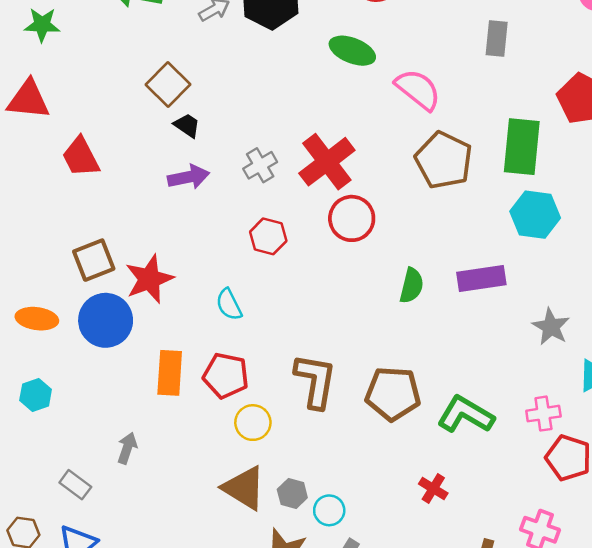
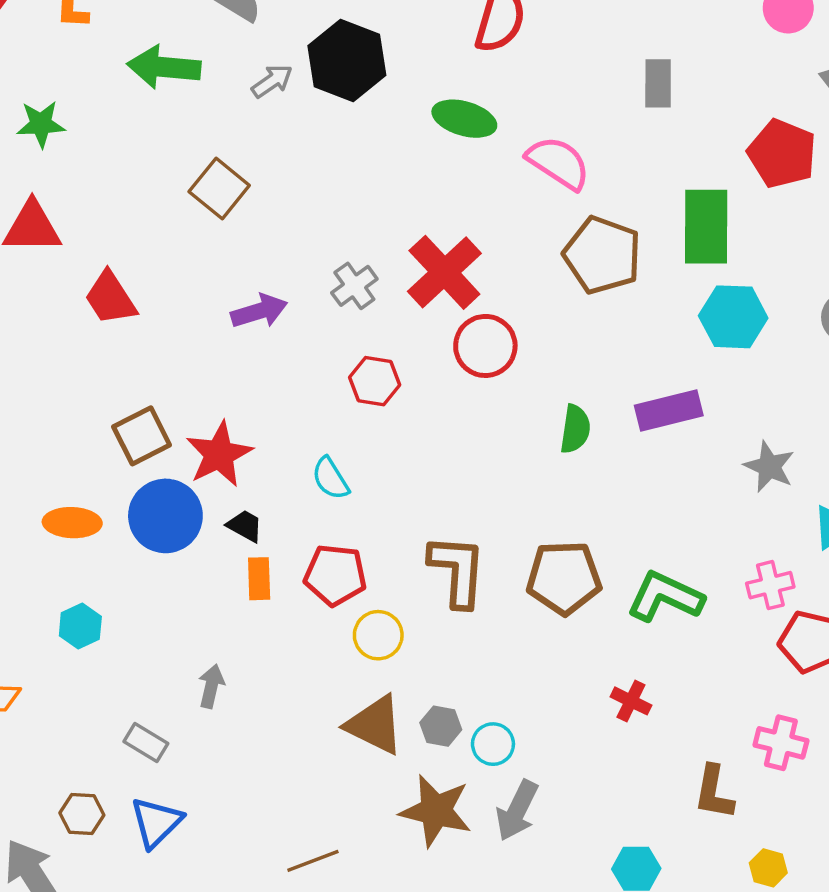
black trapezoid: (187, 125) -> (245, 526), moved
orange rectangle: (170, 373) -> (259, 579), size x0.7

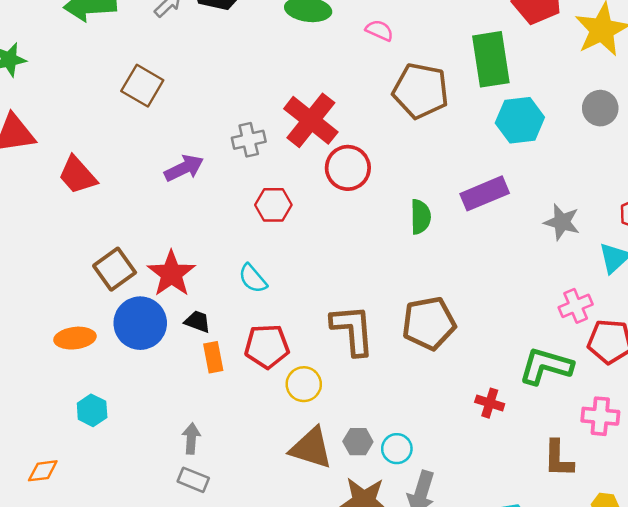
pink semicircle: (558, 163) -> (379, 30), size x0.6
gray cross: (354, 286) -> (249, 140), turned 32
green L-shape: (665, 597) -> (546, 366), moved
gray rectangle: (146, 742) -> (193, 480), moved

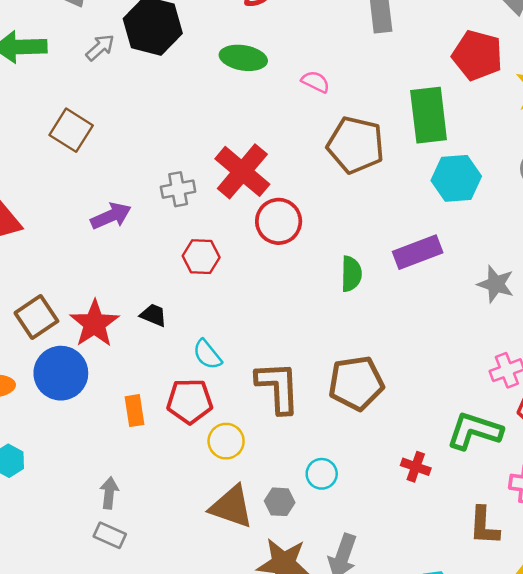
cyan semicircle: (253, 279) -> (207, 355), moved
black trapezoid: (197, 322) -> (153, 315), moved
cyan circle: (397, 449) -> (322, 474), moved

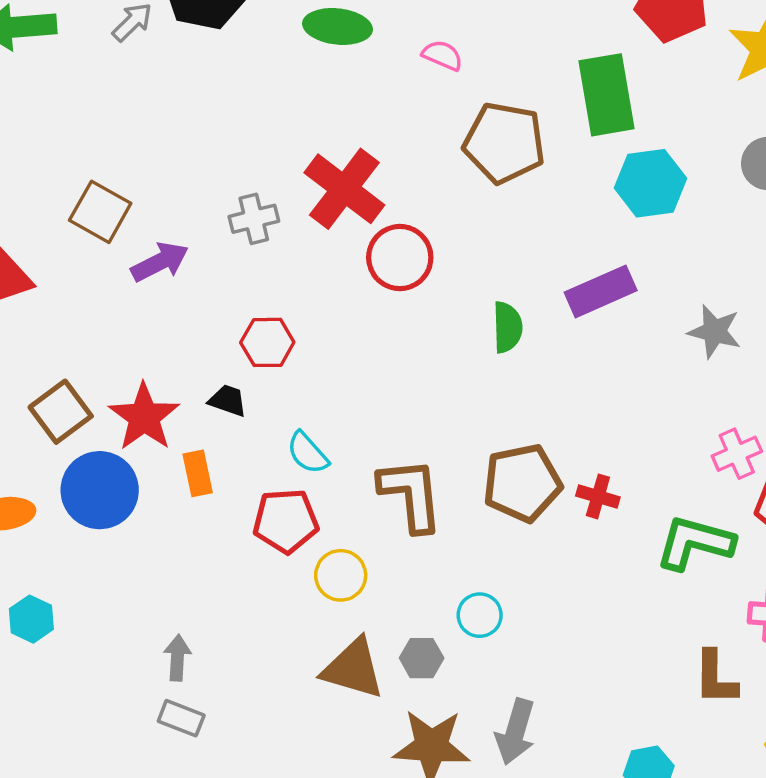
brown square: (71, 130) -> (100, 212), moved
red hexagon: (201, 257) -> (267, 342), moved
orange rectangle: (134, 411) -> (198, 473), moved
red cross: (416, 467) -> (598, 496), moved

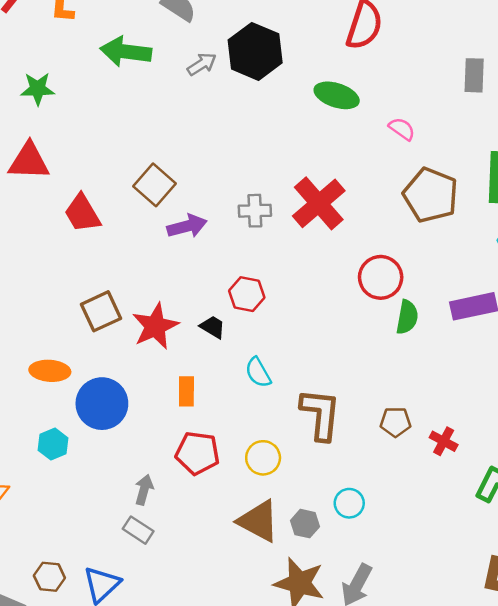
red circle: (400, 258) -> (381, 277), moved
orange rectangle: (198, 473) -> (186, 391), moved
brown pentagon: (522, 483) -> (396, 422), size x0.6
blue circle: (100, 490) -> (102, 404), moved
red pentagon: (286, 521) -> (197, 453), moved

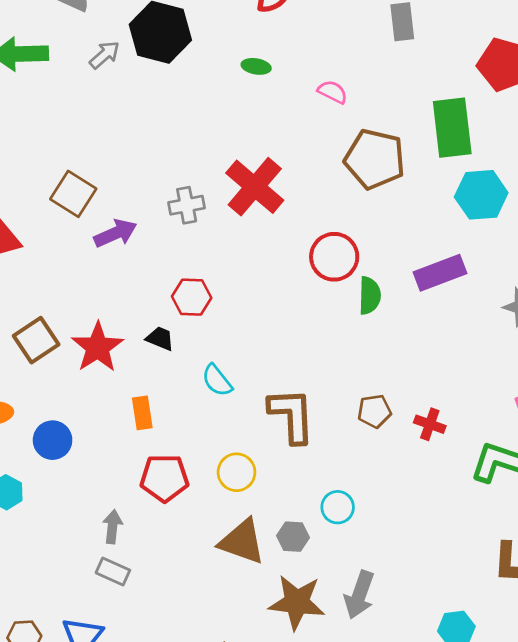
green ellipse: (337, 95) -> (256, 66), size x0.6
blue circle: (102, 404) -> (53, 440), size x0.7

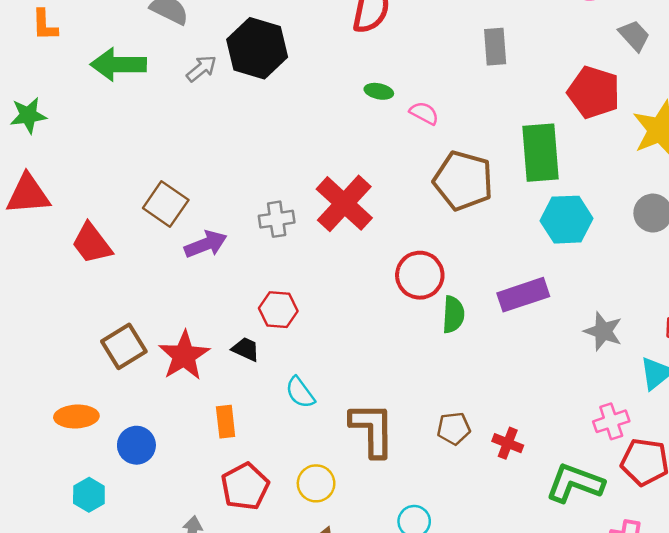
green ellipse: (256, 66) -> (379, 91), moved
red pentagon: (164, 478) -> (245, 486), turned -30

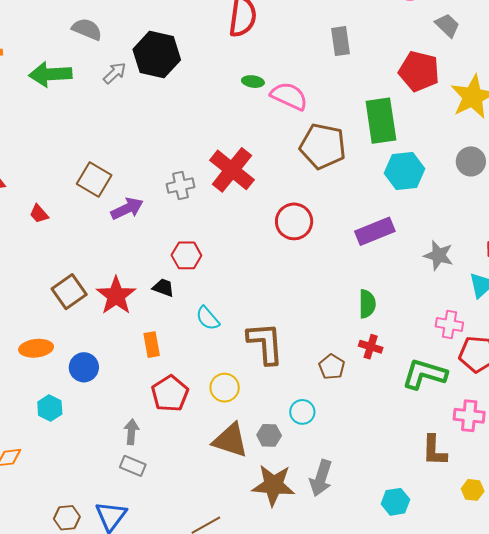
pink semicircle: (424, 113) -> (289, 96), size x1.6
red trapezoid: (92, 243) -> (39, 214), size x0.6
green semicircle: (453, 315) -> (367, 304), moved
pink cross: (611, 421) -> (449, 325), turned 32
brown pentagon: (454, 428) -> (332, 367), moved, turned -30

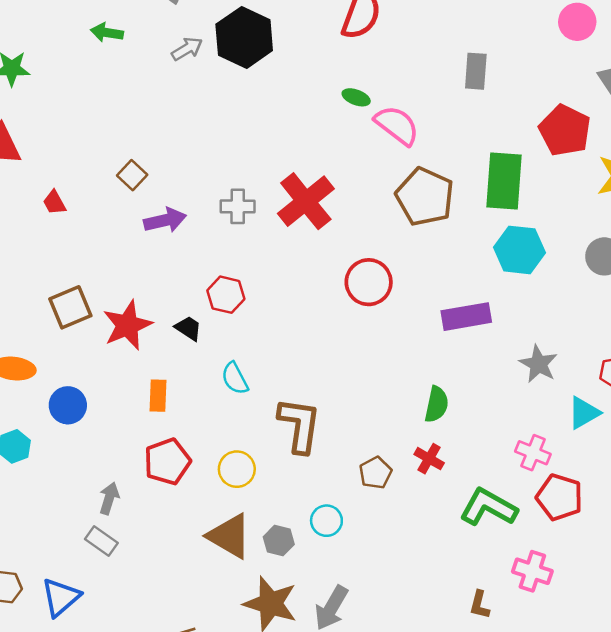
green arrow: (50, 74) -> (107, 33), size x0.6
brown square: (94, 180) -> (132, 175), size x0.7
brown L-shape: (434, 450) -> (480, 605), size x0.7

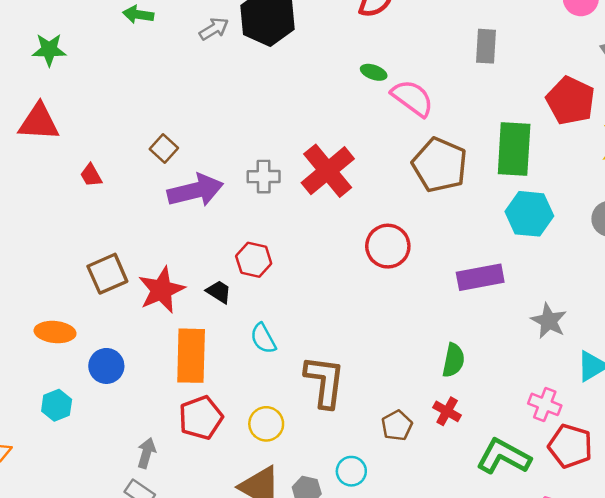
purple arrow: (165, 220) -> (195, 191), size x1.4
orange rectangle: (158, 396) -> (191, 356), size x1.8

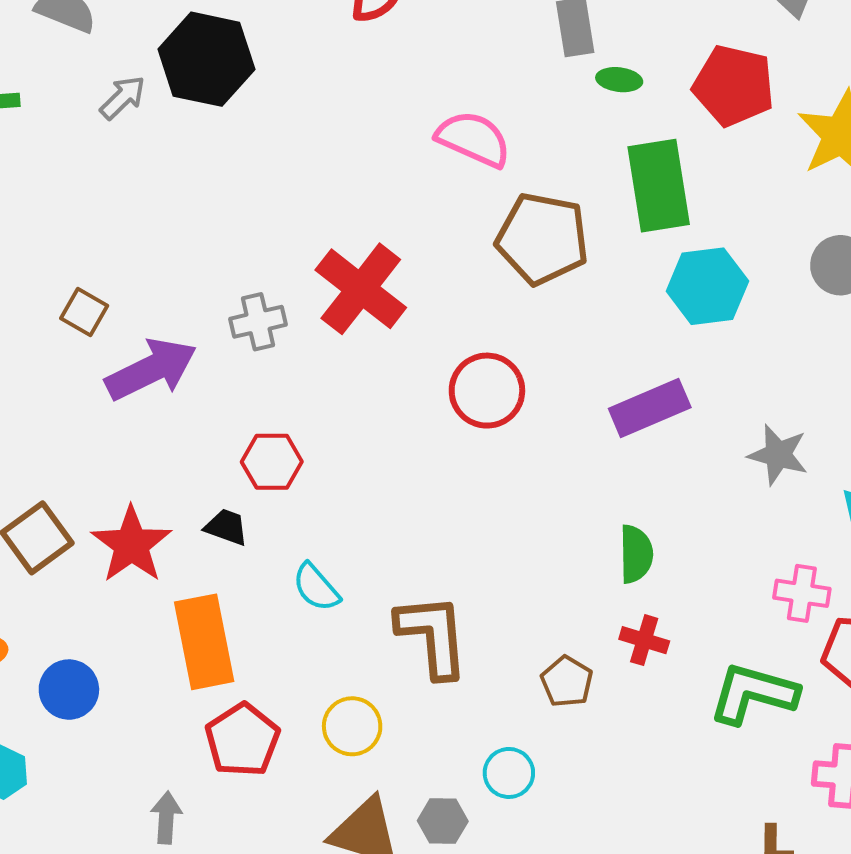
green ellipse: (374, 72) -> (619, 80), moved

